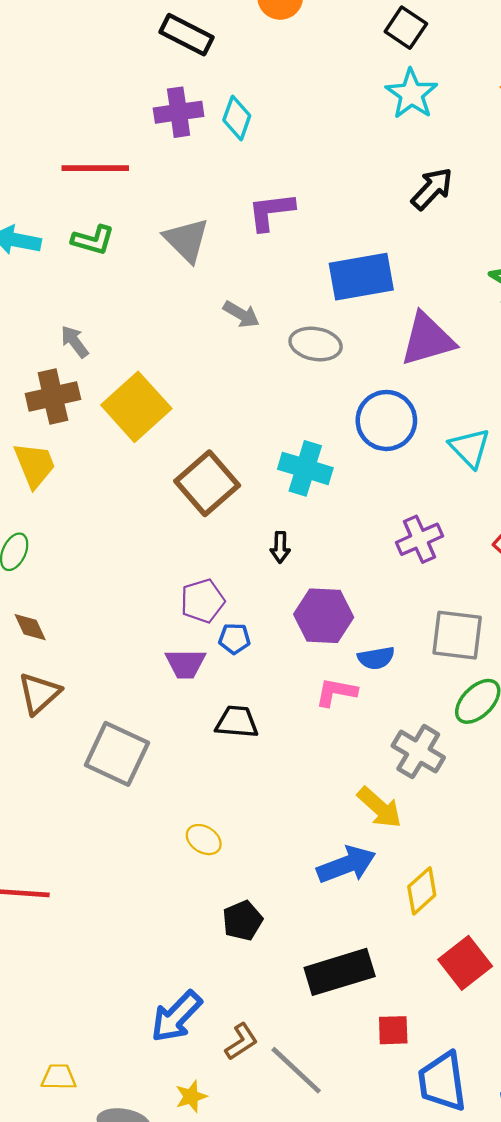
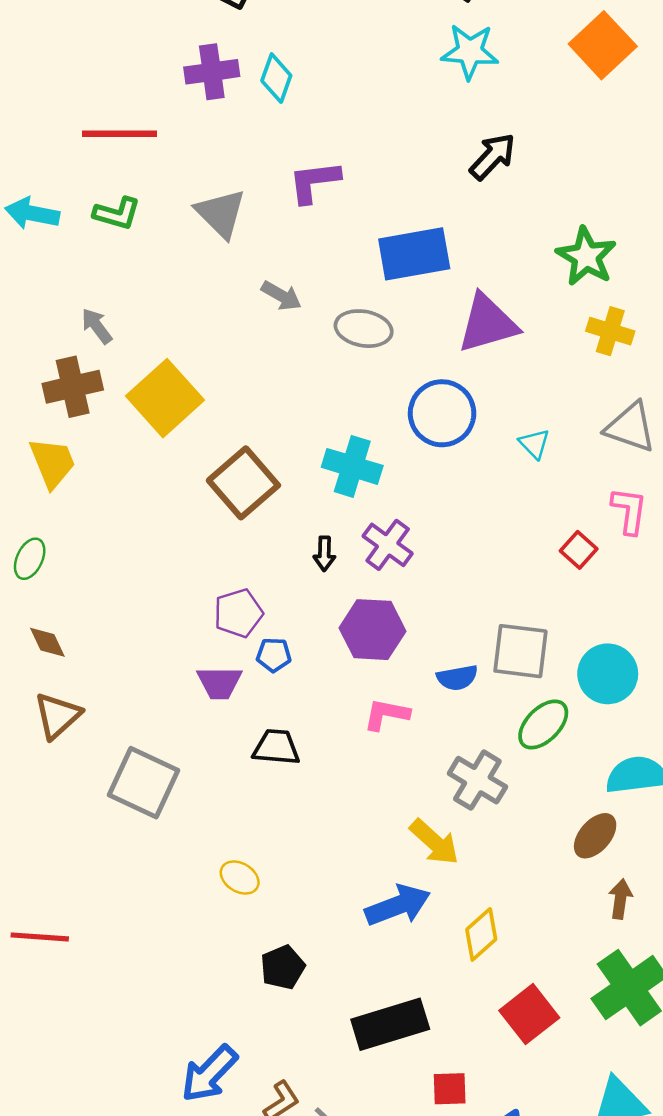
cyan star: (411, 94) -> (470, 52), turned -30
cyan triangle: (470, 448) -> (534, 444), size x0.7
purple cross: (419, 539) -> (388, 545), moved, turned -30
blue semicircle: (376, 658) -> (457, 678), moved

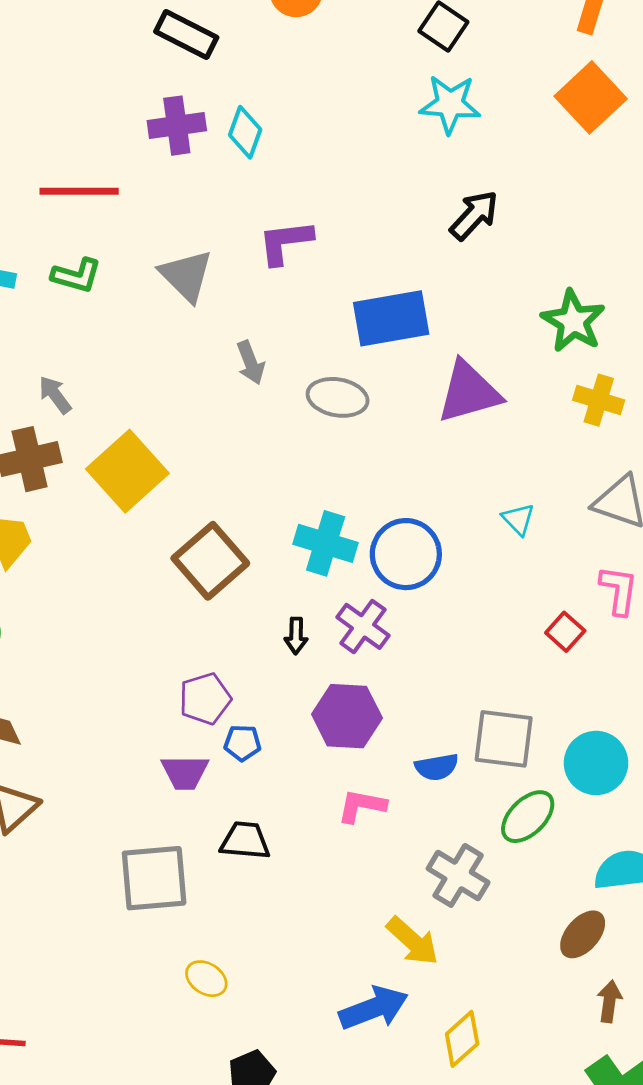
gray arrow: (281, 296) -> (251, 363), turned 39
blue circle: (442, 413) -> (406, 554), moved
gray square: (143, 783) -> (154, 878), moved, turned -30

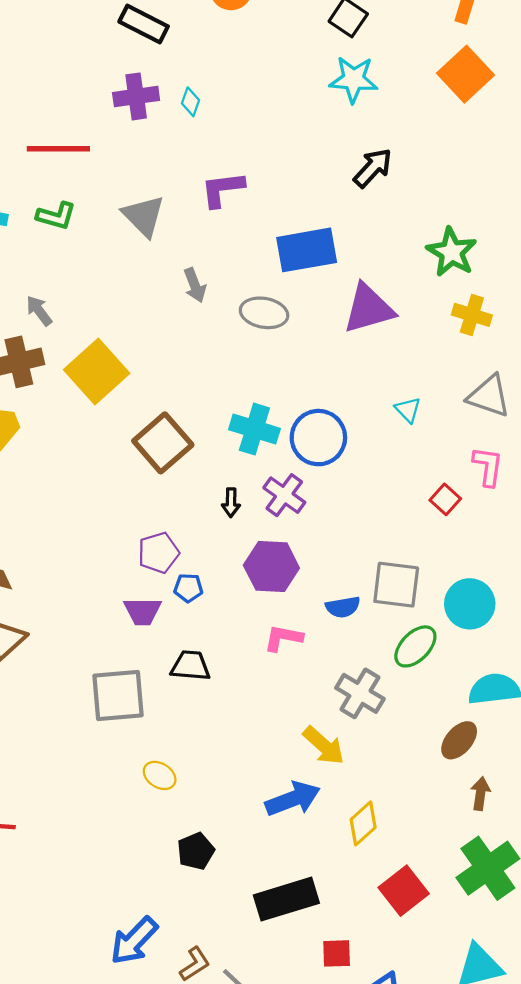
cyan diamond: (245, 132) -> (190, 102), size x0.7

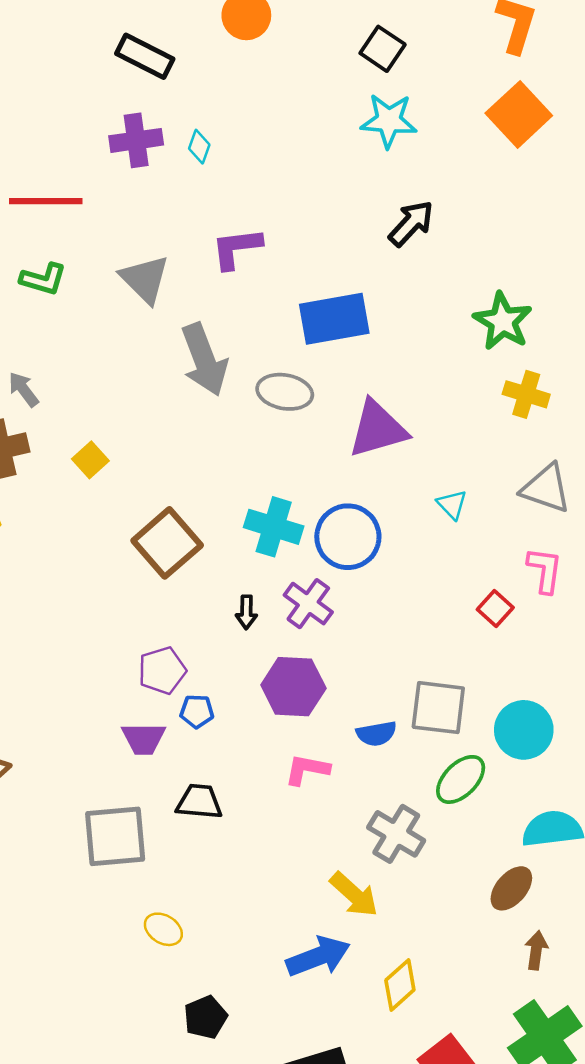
gray arrow: (195, 285) -> (204, 360), size x1.8
purple triangle: (368, 309) -> (378, 429), moved
yellow square: (97, 371) -> (90, 460), size x0.5

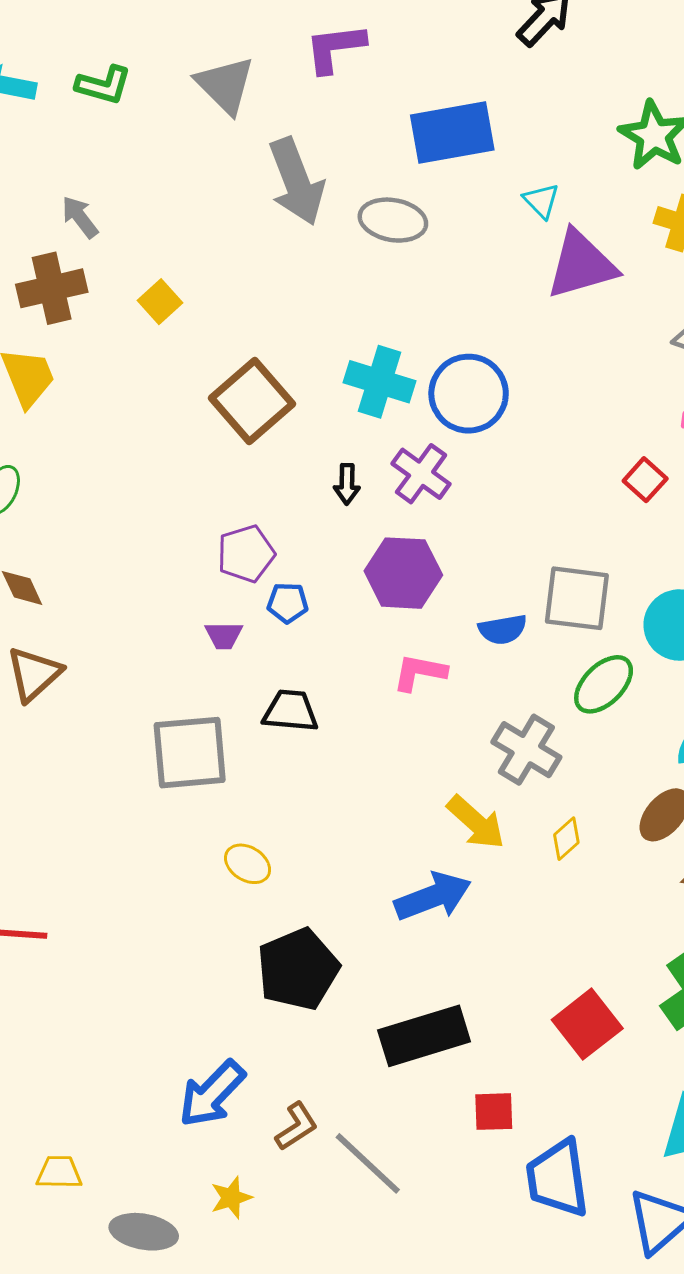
purple triangle: (378, 429) -> (581, 265), moved
cyan triangle: (452, 505) -> (541, 201), moved
purple trapezoid: (144, 739) -> (224, 635), size x0.7
yellow diamond: (400, 985) -> (566, 839), moved, size x0.7
black pentagon: (205, 1017) -> (298, 969), size x1.6

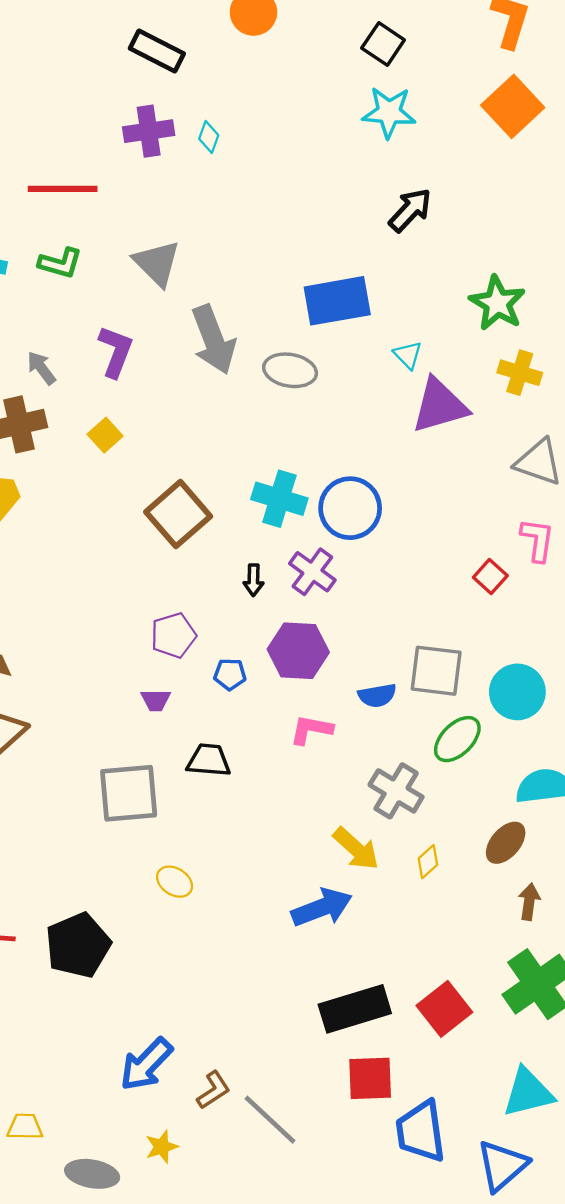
purple L-shape: (335, 48) -> (116, 351), moved, turned 118
blue pentagon: (288, 603) -> (230, 674), moved
black pentagon: (298, 969) -> (78, 945), moved
black rectangle: (424, 1036) -> (355, 1009), moved
red square: (494, 1112) -> (370, 1078), size x1.4

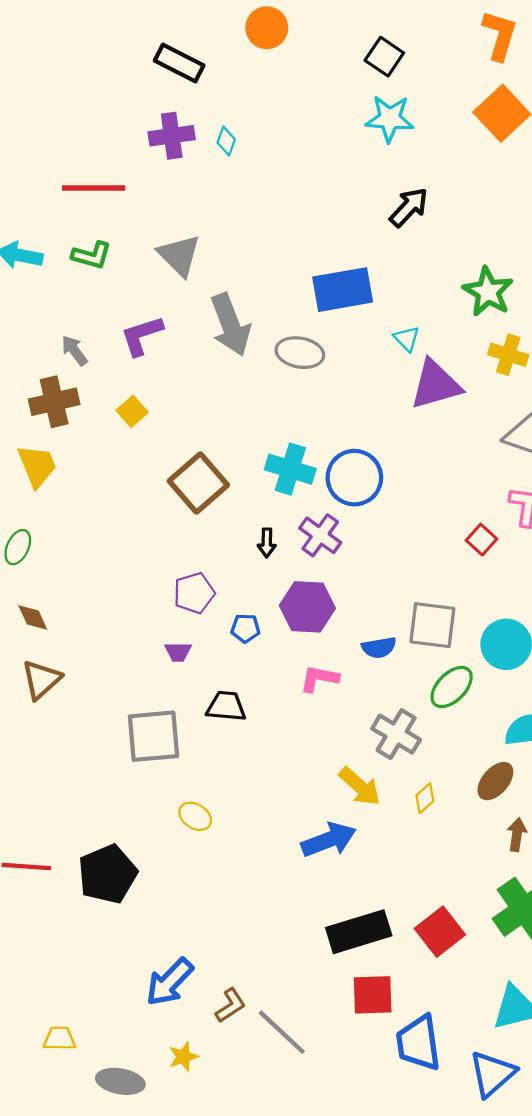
purple L-shape: (116, 351) -> (142, 336), turned -129

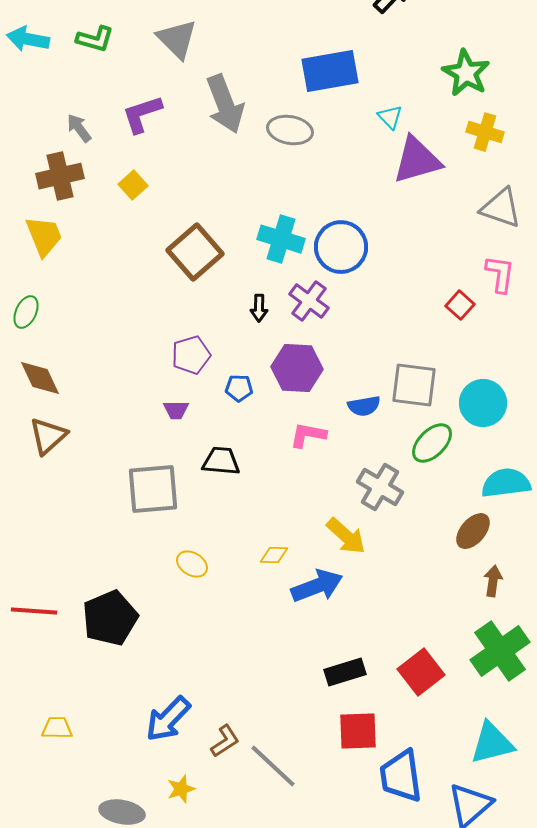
brown diamond: (33, 618) -> (40, 378), size x1.4
yellow diamond: (425, 798) -> (274, 555), moved, turned 44
black rectangle: (359, 932) -> (345, 672), size x0.7
yellow trapezoid: (59, 1039) -> (57, 728), moved

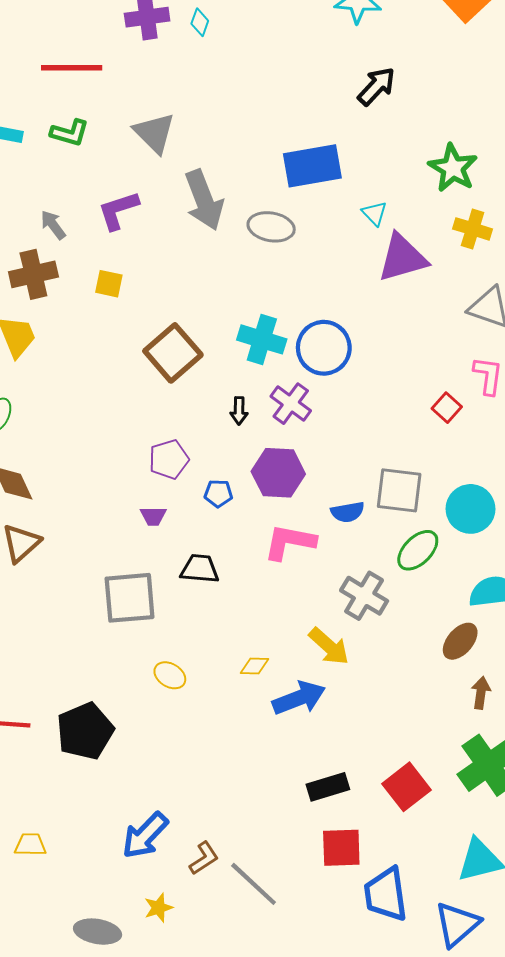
yellow square: (133, 185) -> (109, 284), turned -36
pink L-shape: (308, 435) -> (290, 542), size x1.4

